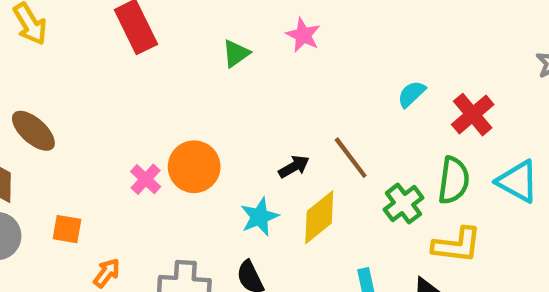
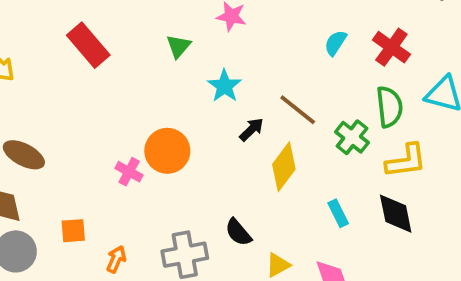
cyan star: (260, 217) -> (224, 86), moved

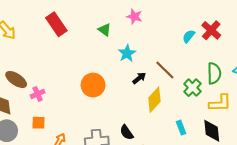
green triangle: (179, 46) -> (105, 30), turned -40
red cross: (391, 47) -> (211, 30), moved
pink cross: (129, 172) -> (38, 94), moved, turned 32

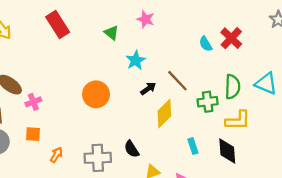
cyan semicircle: (189, 36) -> (206, 44), turned -72
green cross: (192, 88) -> (208, 102), turned 36

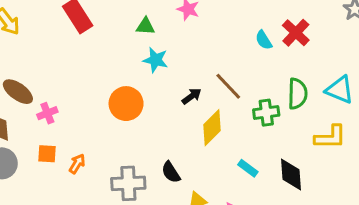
green triangle: (111, 33) -> (145, 26), turned -35
cyan star: (136, 60) -> (155, 60), moved, turned -30
yellow L-shape: (238, 120) -> (330, 137), moved
cyan rectangle: (193, 146) -> (248, 168), turned -35
orange arrow: (56, 155) -> (77, 164), moved

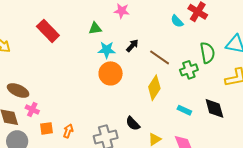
black arrow: (192, 96) -> (132, 46), moved
orange circle: (126, 104) -> (111, 73), moved
pink cross: (47, 113) -> (32, 109), moved, turned -32

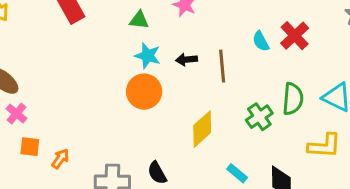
black arrow: (132, 46) -> (187, 60), turned -152
brown line: (160, 57) -> (222, 66), moved, turned 35
green cross: (189, 70) -> (259, 117), turned -30

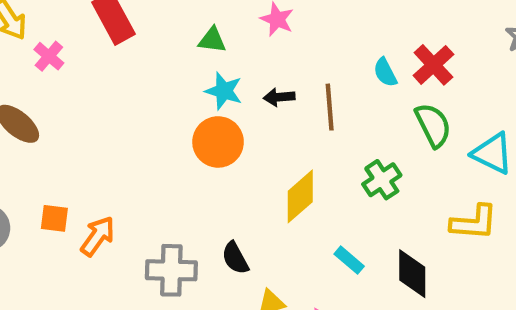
green semicircle: (293, 99) -> (433, 125), moved, turned -32
pink cross: (16, 114) -> (49, 56), moved
orange arrow: (60, 159) -> (98, 236), size x1.4

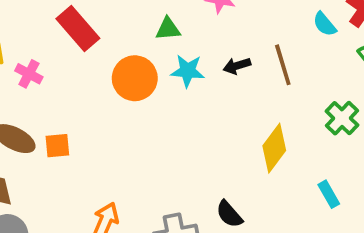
orange circle: (218, 142) -> (135, 78), moved
orange square: (54, 218) -> (57, 146), moved
cyan rectangle: (349, 260) -> (329, 194), turned 32

